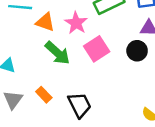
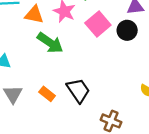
pink square: (97, 49) -> (98, 24), moved
orange rectangle: (44, 95) -> (47, 94), moved

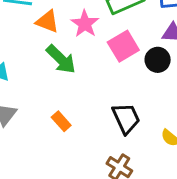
black trapezoid: (78, 90) -> (126, 118), moved
orange rectangle: (47, 94) -> (61, 121), moved

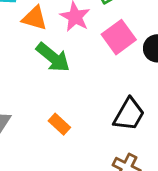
black trapezoid: (126, 118) -> (129, 114), turned 60

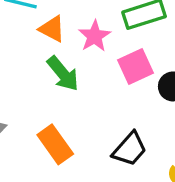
orange rectangle: (59, 124) -> (55, 144), size x1.6

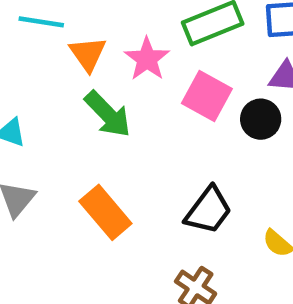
orange triangle: (52, 29) -> (88, 54), turned 32
pink square: (135, 67) -> (207, 96), turned -32

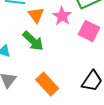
green arrow: (108, 114) -> (33, 41), moved

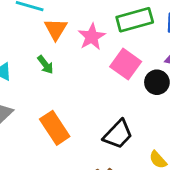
green arrow: (33, 41) -> (45, 65), size x0.6

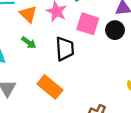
black trapezoid: (118, 134) -> (65, 49), moved, turned -30

